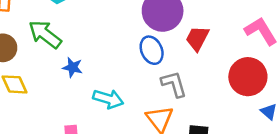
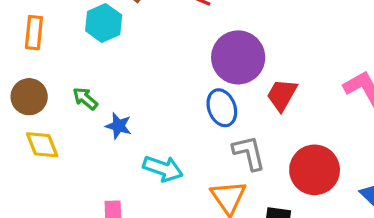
green arrow: (45, 34) -> (85, 99), moved, size x0.6
red circle: (248, 77) -> (315, 170), moved

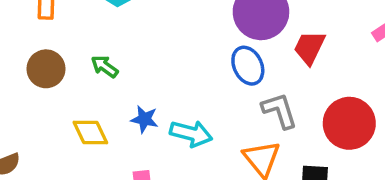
blue star: (118, 126) -> (144, 119), moved
yellow diamond: (42, 145) -> (90, 133), moved

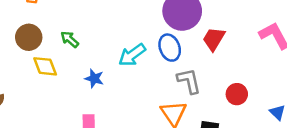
red circle: (349, 123) -> (237, 94), size x0.6
yellow diamond: (90, 133) -> (45, 66), moved
cyan arrow: (191, 134) -> (132, 55), moved, turned 124

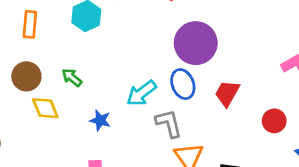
red trapezoid: (214, 39) -> (227, 93), moved
gray L-shape: (189, 81) -> (169, 123), moved
red circle: (237, 94) -> (274, 121), moved

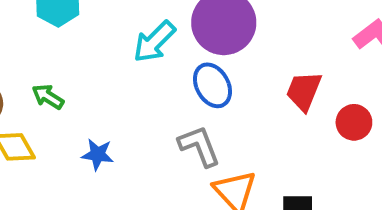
cyan arrow: (141, 93) -> (154, 42), moved
red trapezoid: (227, 93) -> (304, 91), moved

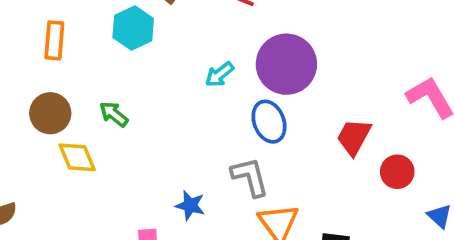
cyan arrow: (154, 42) -> (219, 74), size x0.7
blue star: (98, 154) -> (190, 205), moved

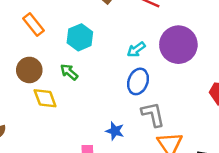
cyan hexagon: (133, 28) -> (80, 37), moved
orange rectangle: (54, 40) -> (33, 24), turned -45
blue ellipse: (269, 122) -> (138, 81), moved, turned 40

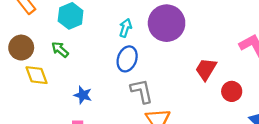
cyan arrow: (136, 50) -> (125, 28), turned 144
blue star: (115, 131) -> (83, 95), moved

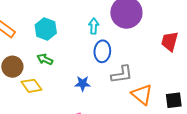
gray L-shape: (142, 91) -> (122, 74), turned 110
blue star: (83, 95) -> (83, 84), moved

